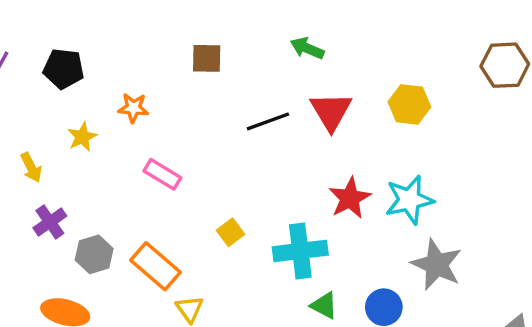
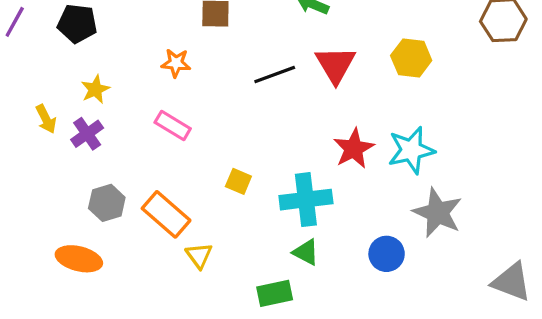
orange star: (133, 108) -> (176, 63), moved
purple cross: (50, 222) -> (87, 134), moved
yellow square: (230, 232) -> (238, 181), turned -30
green triangle: (324, 305) -> (306, 252), moved

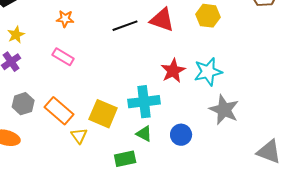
red triangle: (336, 65) -> (162, 20), turned -40
yellow square: (238, 181) -> (103, 114), moved, size x1.8
blue circle: (387, 254) -> (181, 135), moved

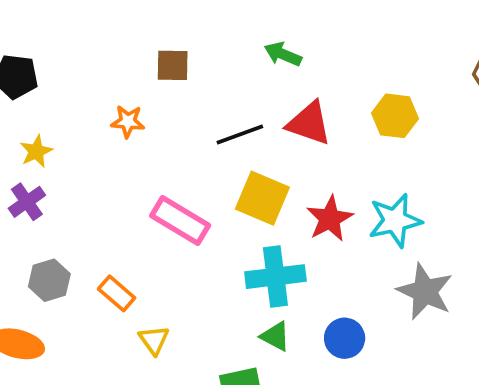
pink rectangle: (63, 57) -> (180, 220), moved, size x1.4
orange rectangle: (59, 111) -> (117, 293), size x0.7
yellow square: (103, 114) -> (262, 198), moved

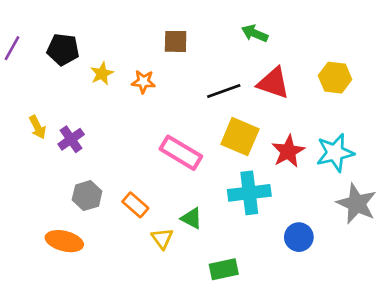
yellow star: (36, 151) -> (102, 74), moved
green triangle: (275, 336) -> (192, 218), moved

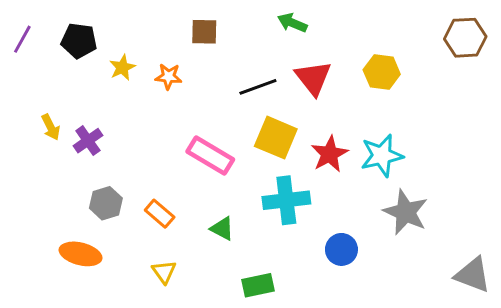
red triangle: (273, 83) -> (313, 78), turned 33
yellow triangle: (162, 238) -> (164, 272), moved

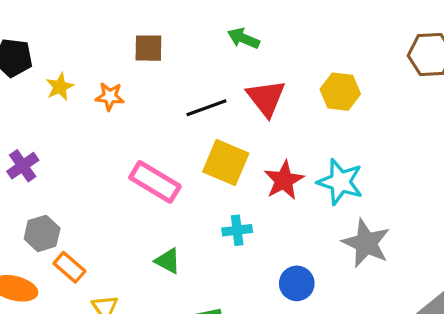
cyan star: (382, 156) -> (340, 182), turned 30
cyan cross: (286, 200) -> (237, 230), size x0.6
orange rectangle: (160, 214) -> (69, 267), moved

